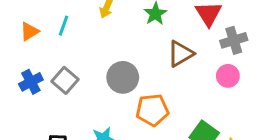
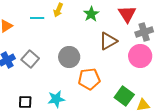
cyan line: (63, 26) -> (37, 18), moved, turned 72
pink circle: (228, 76) -> (140, 56), size x1.5

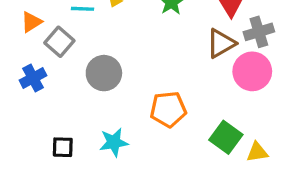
brown triangle: (108, 41) -> (221, 43), moved
gray circle: (69, 57) -> (104, 73), moved
gray square: (30, 59) -> (59, 42), moved

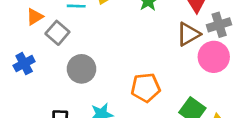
gray circle: (104, 73) -> (81, 69), moved
blue cross: (33, 78) -> (24, 64), moved

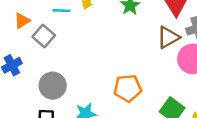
gray circle: (81, 69) -> (53, 86), moved

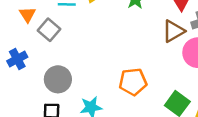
orange triangle: (22, 21) -> (27, 15), turned -30

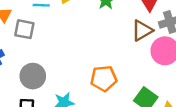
gray square: (49, 30) -> (24, 29), turned -30

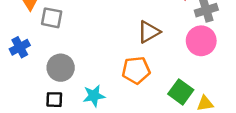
brown triangle: (142, 30) -> (149, 32), moved

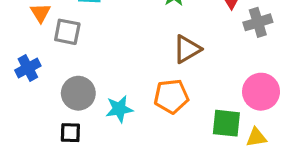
pink circle: (201, 41) -> (261, 92), moved
green square: (181, 92) -> (226, 123), turned -30
cyan star: (94, 96) -> (119, 109), moved

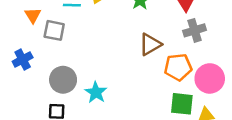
gray cross: (258, 22) -> (195, 30), moved
orange pentagon: (171, 96) -> (178, 67), moved
cyan star: (119, 109) -> (96, 92), turned -30

